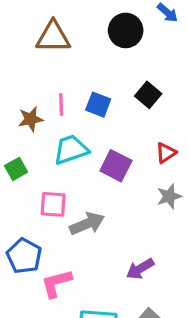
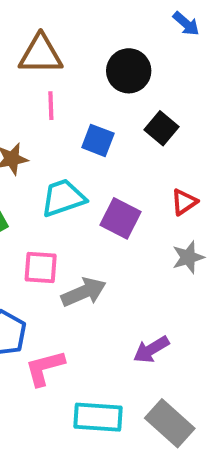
black circle: (126, 30) -> (129, 71), moved
pink line: (61, 105) -> (51, 106), moved

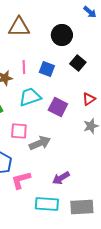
pink line: (51, 106) -> (24, 67), moved
purple arrow: (151, 349) -> (61, 178), moved
gray rectangle: (170, 423) -> (82, 207), turned -45

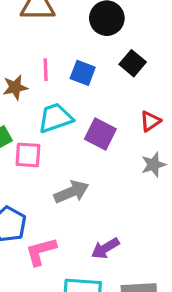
pink square: (19, 131) -> (28, 155), moved

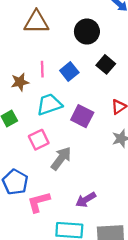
blue square: (83, 73) -> (69, 71), turned 30
pink square: (28, 155) -> (39, 140), moved, turned -30
gray arrow: (71, 192) -> (61, 158), turned -30

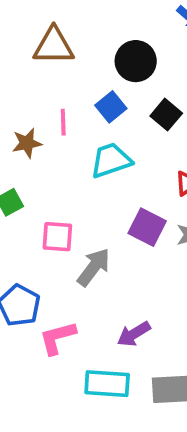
blue square: (69, 71) -> (111, 107), moved
cyan trapezoid: (49, 104) -> (111, 160), moved
purple square: (82, 116) -> (147, 227), moved
pink square: (39, 140) -> (57, 237), turned 30

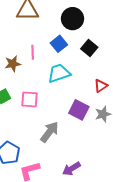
pink square: (57, 237) -> (30, 99), moved

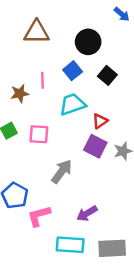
red triangle: (101, 86) -> (100, 121), moved

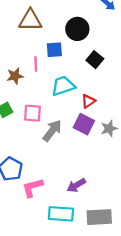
blue square: (73, 71) -> (54, 50), moved, turned 35
gray arrow: (62, 171) -> (52, 131), moved

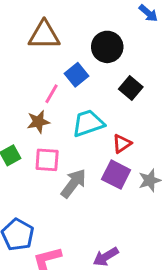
blue square: (54, 50) -> (76, 75), turned -35
pink line: (36, 64) -> (51, 94), turned 32
brown star: (15, 76) -> (38, 122), moved

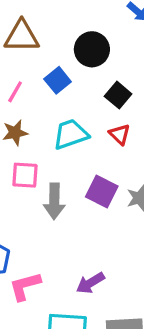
pink line: (51, 94) -> (15, 92), moved
red triangle: (122, 144) -> (120, 134), moved, turned -42
gray arrow: (73, 183) -> (54, 201), turned 144

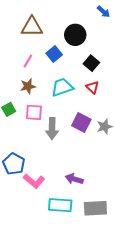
purple arrow: (90, 283) -> (74, 179), turned 48
pink L-shape: (25, 286) -> (34, 181), turned -125

